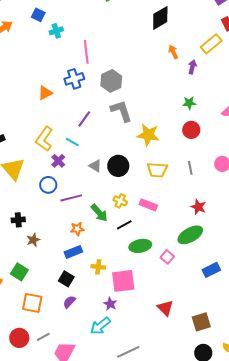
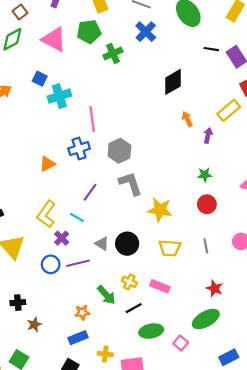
cyan cross: (56, 31) -> (59, 96), size x1.5
purple line: (71, 198) -> (78, 263), moved

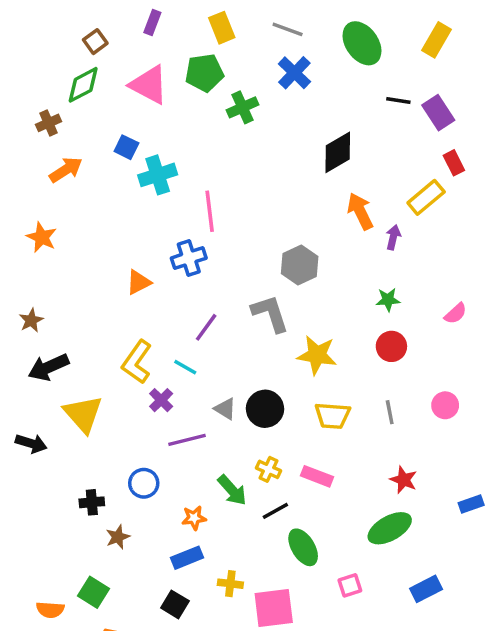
orange arrow: (187, 119) -> (360, 211), size x1.5
gray hexagon: (119, 151) -> (300, 265), moved
blue circle: (51, 264) -> (144, 483), moved
green ellipse: (151, 331) -> (303, 547), turned 70
pink square: (181, 343) -> (350, 585), moved, turned 32

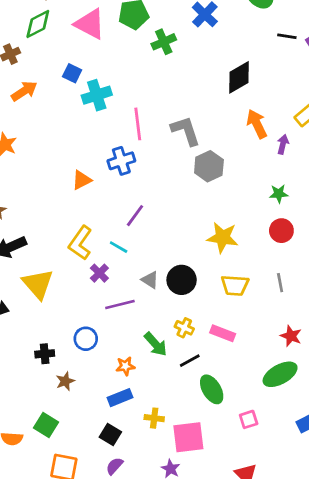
gray L-shape: (270, 313) -> (186, 131), moved

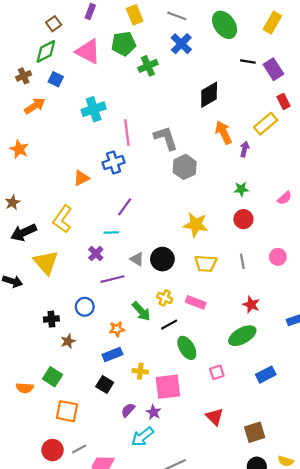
blue square: (72, 73) -> (56, 79), moved
yellow L-shape: (80, 243) -> (62, 219), moved
cyan line: (119, 247) -> (111, 232), turned -32
purple semicircle: (114, 466) -> (128, 410), moved

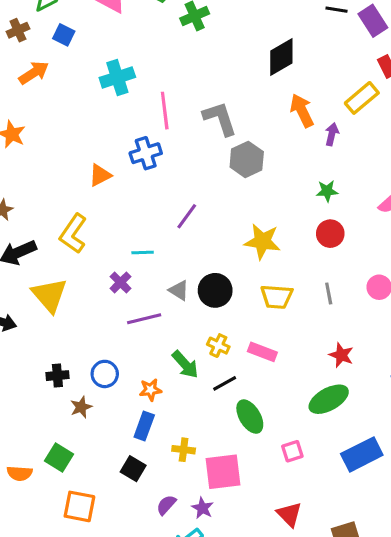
purple line: (125, 207) -> (187, 216), moved
blue circle: (85, 307) -> (105, 374), moved
blue rectangle: (112, 355) -> (144, 426), turned -48
blue rectangle: (266, 375) -> (362, 454), size x1.4

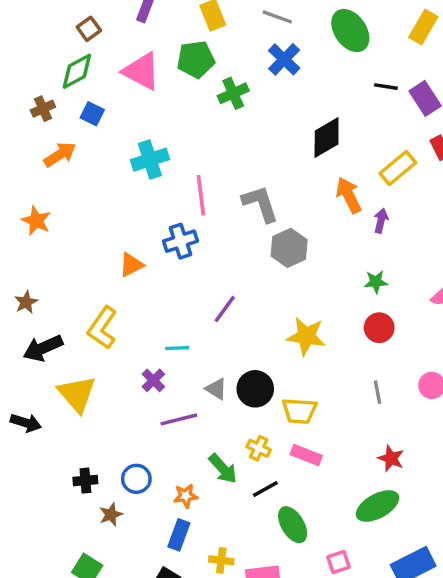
yellow rectangle: (362, 98) -> (398, 168), moved
yellow trapezoid: (277, 297) -> (299, 411), moved

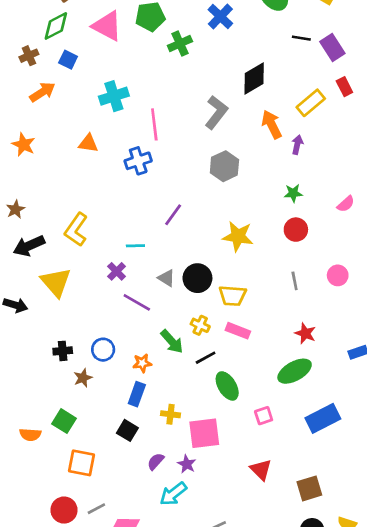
gray L-shape: (260, 204) -> (216, 112), moved, turned 56
orange triangle: (131, 265) -> (88, 143), moved, turned 35
purple line: (179, 419) -> (137, 302), turned 44

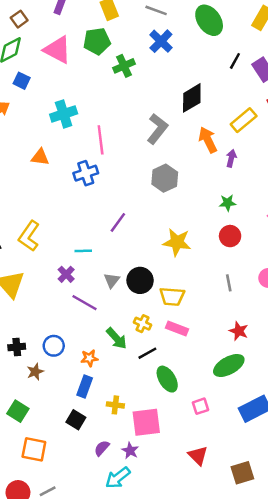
black line: (301, 38) -> (235, 61), turned -70
gray triangle: (166, 278) -> (112, 280), turned 35

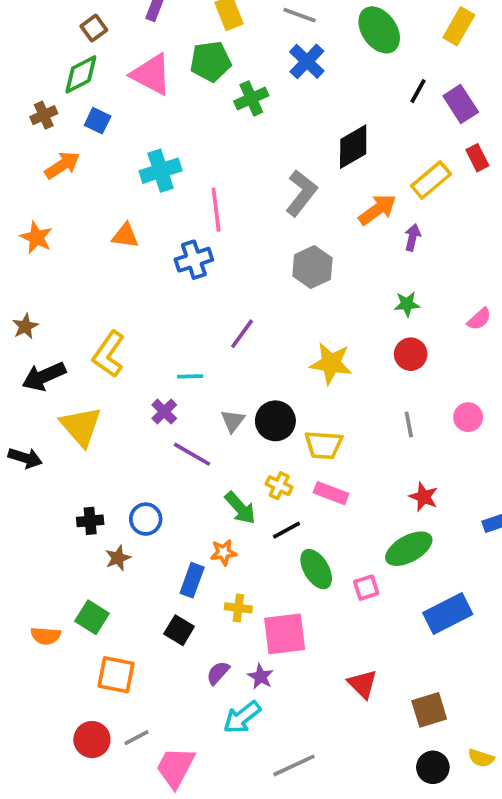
orange arrow: (208, 140) -> (377, 210), turned 80
orange star: (89, 358) -> (224, 552), moved
pink square: (200, 406) -> (366, 588), moved

